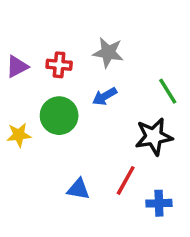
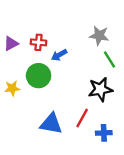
gray star: (108, 53) -> (99, 36), moved
blue arrow: (105, 96) -> (59, 55), moved
blue triangle: (78, 189) -> (51, 124), size x1.5

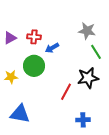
red line: (82, 118) -> (66, 92), moved
blue triangle: (51, 124) -> (20, 114), moved
blue cross: (104, 133) -> (83, 120), moved

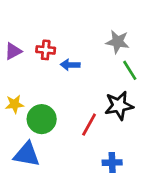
blue arrow: (52, 48) -> (70, 65), turned 32
green circle: (34, 66) -> (42, 119), moved

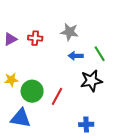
gray star: (118, 42) -> (69, 32), moved
blue arrow: (70, 65) -> (76, 56), moved
red line: (89, 125) -> (57, 96), moved

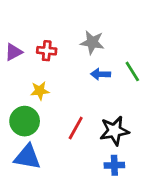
yellow star: (11, 80) -> (40, 91), moved
black star: (91, 81) -> (114, 131), moved
green circle: (32, 91) -> (25, 121), moved

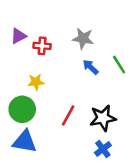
purple triangle: (14, 52) -> (18, 36), moved
blue arrow: (101, 74) -> (90, 67), turned 42
blue cross: (114, 165) -> (103, 149), turned -35

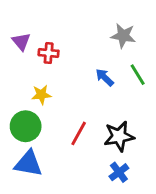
purple triangle: (18, 36) -> (21, 41), turned -42
gray star: (83, 38) -> (123, 36), moved

